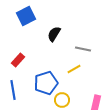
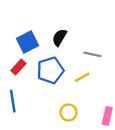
blue square: (26, 16) -> (28, 42), moved
blue pentagon: (46, 83) -> (50, 70), moved

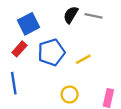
black semicircle: (59, 37) -> (71, 15), moved
gray line: (92, 54) -> (94, 16), moved

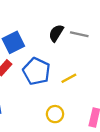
blue pentagon: (51, 52) -> (37, 71), turned -30

